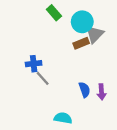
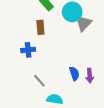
brown rectangle: (81, 43) -> (40, 27), moved, turned -72
gray line: (43, 78) -> (39, 81), moved

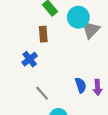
blue cross: (28, 50) -> (30, 59), turned -32

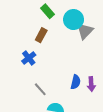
brown rectangle: (43, 34) -> (41, 35), turned 32
blue semicircle: (81, 85) -> (76, 82), turned 32

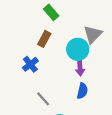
cyan circle: (74, 20) -> (78, 49), moved
purple arrow: (91, 84) -> (80, 68), moved

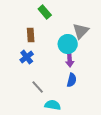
brown rectangle: (44, 39) -> (31, 35), moved, turned -32

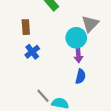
brown rectangle: (31, 35) -> (26, 27), moved
gray line: (38, 87) -> (43, 96), moved

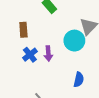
purple arrow: (78, 55) -> (48, 54), moved

